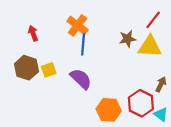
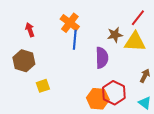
yellow square: (49, 70) -> (43, 86), moved
purple semicircle: (81, 79) -> (102, 58), moved, turned 45
red hexagon: (141, 103) -> (114, 93), moved

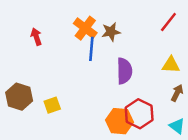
brown star: (115, 35) -> (111, 32), moved
yellow triangle: (135, 42) -> (171, 65), moved, size x0.7
brown hexagon: (24, 61) -> (19, 97), moved

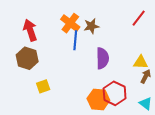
red arrow: (36, 37) -> (30, 30), size x1.5
yellow triangle: (171, 65) -> (141, 62), moved
brown hexagon: (19, 97) -> (27, 58), moved

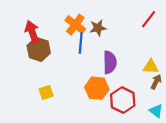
brown hexagon: (27, 58) -> (39, 49), moved
orange hexagon: (98, 99) -> (97, 88), moved

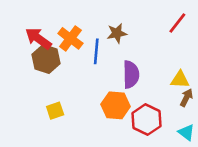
orange cross: (75, 25) -> (70, 38), moved
red arrow: (32, 32) -> (38, 38), turned -35

